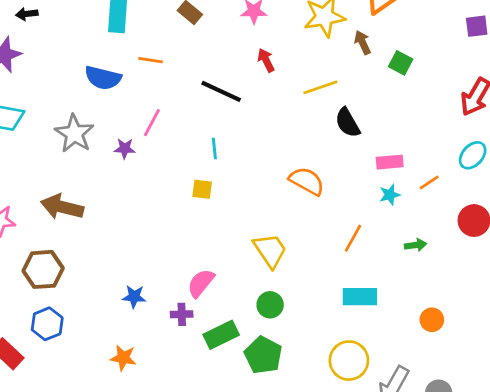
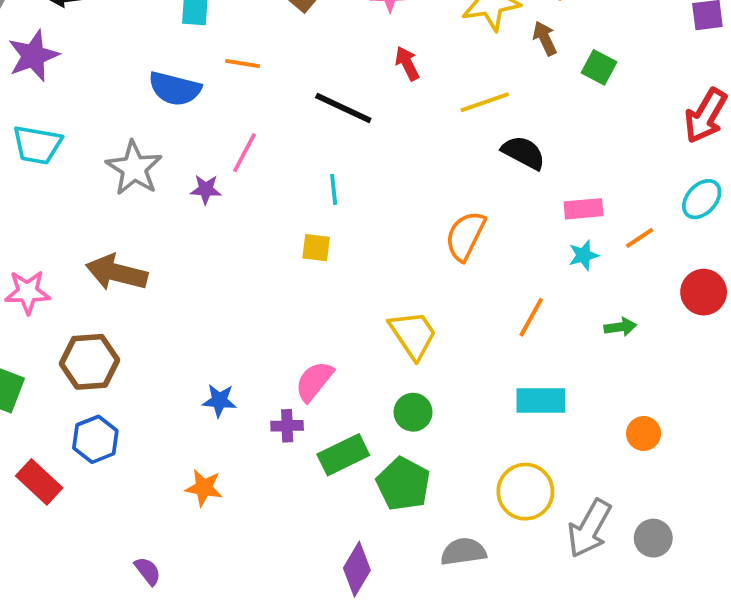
black semicircle: (348, 123) -> (523, 153), turned 148
orange semicircle: (307, 181) -> (465, 236), turned -93

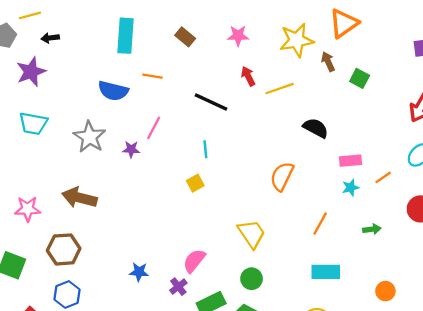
yellow line: (485, 102) -> (280, 89), moved
yellow square: (316, 248) -> (195, 183), turned -36
purple cross: (287, 426) -> (178, 287), turned -36

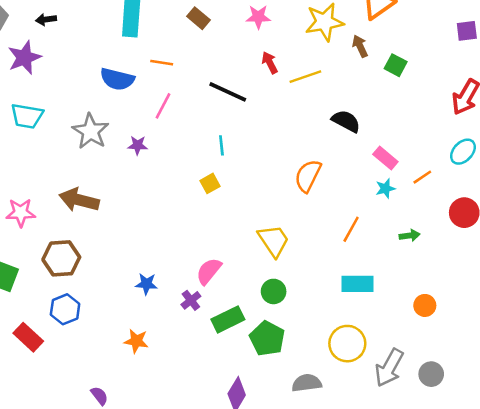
pink line: (154, 128) -> (163, 106), moved
pink rectangle: (351, 161) -> (385, 158), turned 45

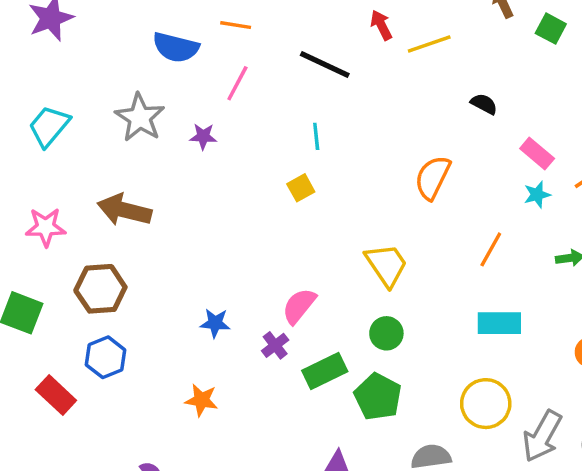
cyan trapezoid: (27, 116) -> (49, 126), moved, turned 120
black semicircle: (346, 121) -> (484, 104), size x0.7

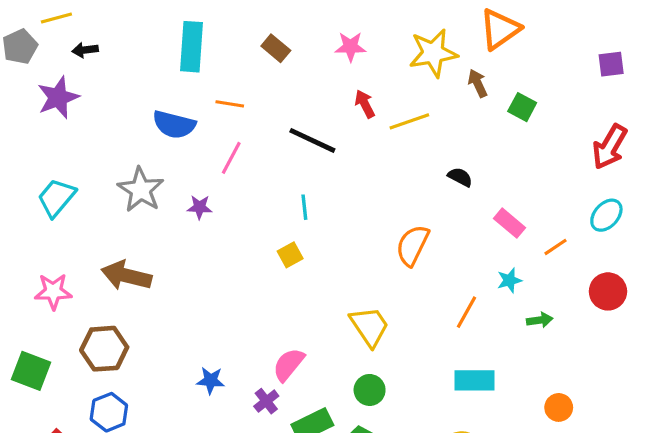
cyan star: (537, 195) -> (509, 280), moved

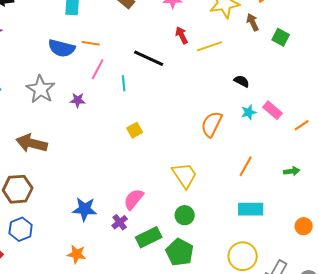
orange line: (230, 104) -> (91, 43), moved
cyan line: (304, 207) -> (124, 83), moved
cyan star: (509, 280) -> (249, 112), moved
blue star: (211, 380) -> (85, 209), size x1.4

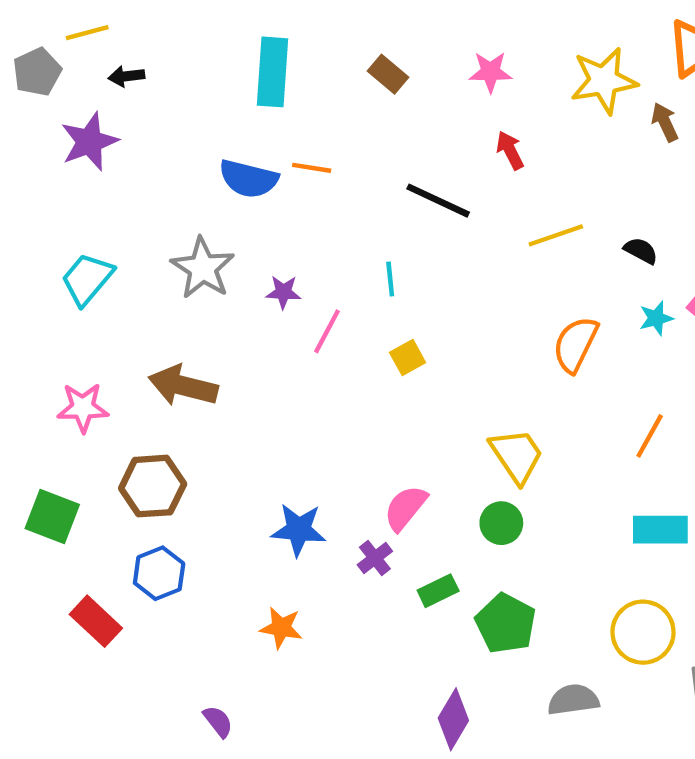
yellow line: (210, 46) -> (556, 235), moved
pink line: (98, 69) -> (327, 331), moved
cyan line: (124, 83) -> (390, 279), moved
green circle: (185, 215) -> (501, 523), moved
green rectangle: (149, 237) -> (438, 591), size x0.7

